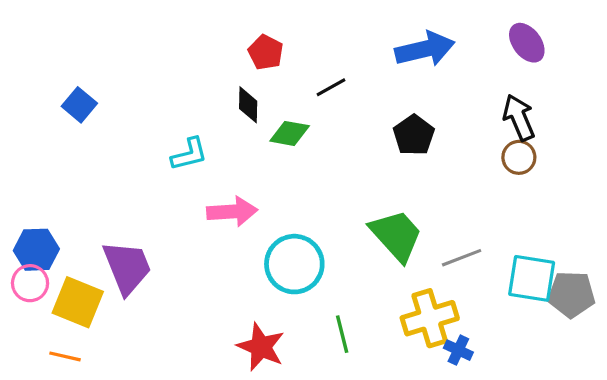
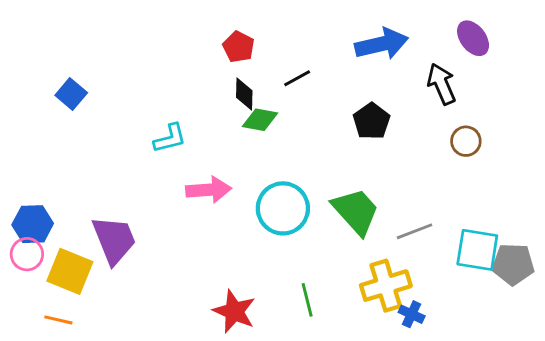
black diamond: (248, 105) -> (244, 94), moved
black arrow: (519, 118) -> (442, 84), moved
cyan circle: (294, 264) -> (283, 208), moved

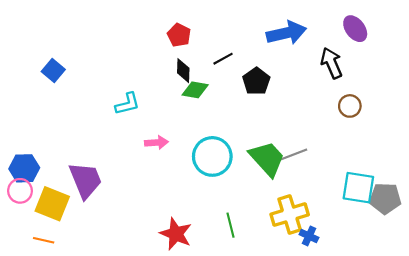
black pentagon: (372, 121) -> (256, 81), moved
pink arrow: (209, 190) -> (156, 143), size x0.7
gray line: (414, 231) -> (294, 154), moved

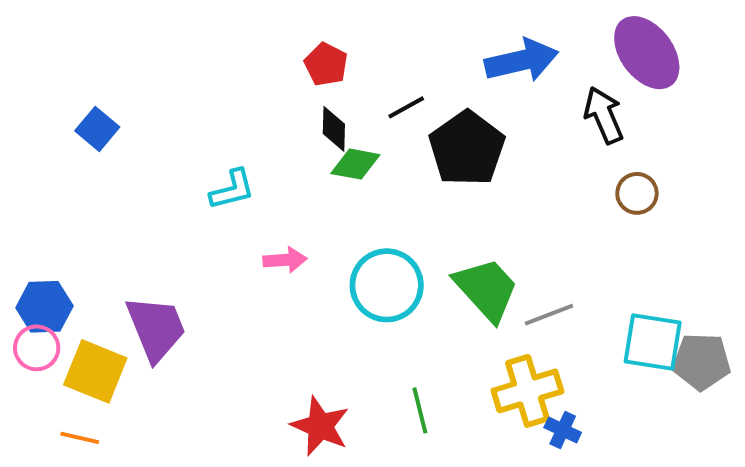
purple ellipse: (355, 29) -> (647, 53), size x1.5
black pentagon: (256, 81) -> (467, 148), size x1.5
gray line: (294, 154) -> (549, 315), moved

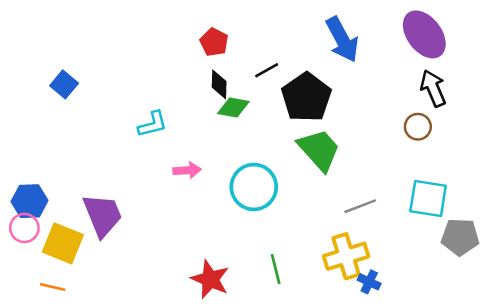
blue arrow: (522, 60) -> (342, 40), turned 75
black arrow: (604, 115) -> (433, 88), moved
green trapezoid: (486, 289) -> (319, 150), moved
cyan square: (653, 342) -> (428, 199), moved

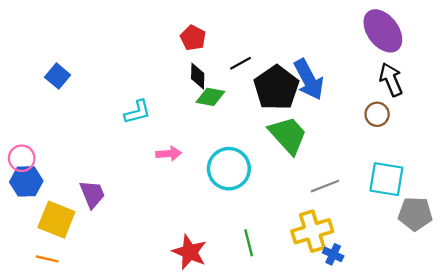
blue arrow: (342, 40) -> (309, 80), moved
purple trapezoid: (103, 215) -> (92, 194), size x0.7
pink circle: (24, 228) -> (22, 158), moved

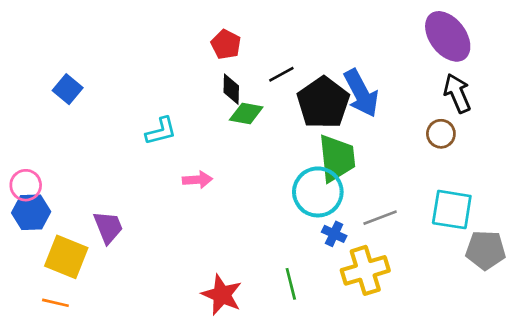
green trapezoid: (288, 135) -> (337, 158), turned 36
cyan circle: (229, 169) -> (318, 192), moved
blue cross: (333, 254) -> (334, 234), moved

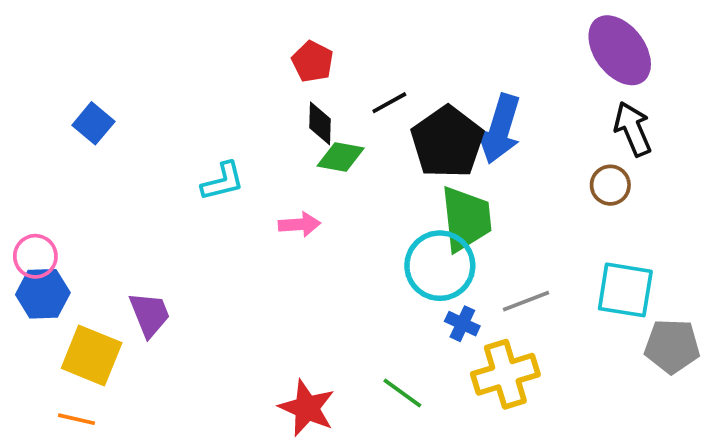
blue arrow: (361, 93) -> (500, 129), turned 45
pink arrow: (197, 180) -> (299, 224), moved
green line: (291, 284) -> (402, 393), turned -40

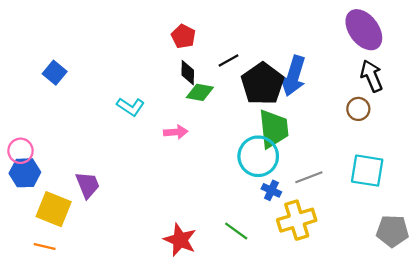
cyan L-shape: (223, 181) -> (131, 107), turned 48
gray pentagon: (672, 346) -> (392, 231), moved

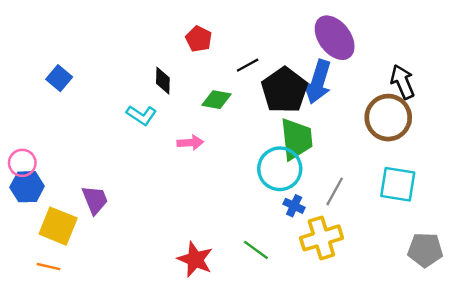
purple ellipse: (364, 30) -> (335, 38), moved
black diamond: (188, 73) -> (163, 81), moved
brown circle: (358, 109) -> (388, 118), size x1.8
gray line: (309, 177) -> (335, 191), turned -40

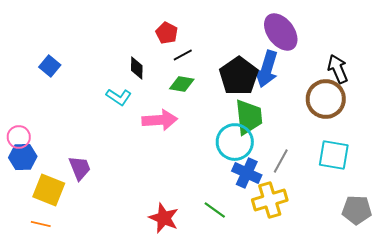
black line: (248, 65) -> (183, 55), moved
pink arrow: (190, 143) -> (160, 120), size x1.6
blue cross: (294, 206) -> (247, 173), size x1.6

